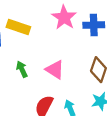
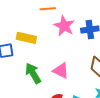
green arrow: (22, 69) -> (33, 73), size x1.5

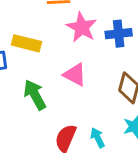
pink triangle: (61, 71) -> (75, 75), moved

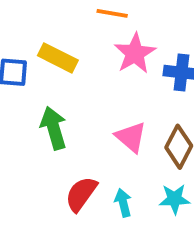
pink triangle: (75, 75) -> (131, 137), moved

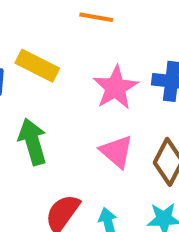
pink star: (135, 53) -> (116, 88), moved

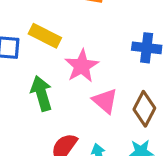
pink star: (116, 88) -> (82, 66), moved

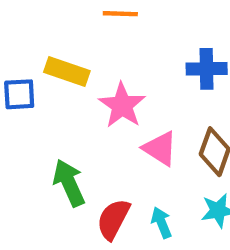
green arrow: (41, 93) -> (69, 183), moved

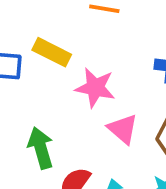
pink star: (122, 105) -> (95, 88), turned -30

